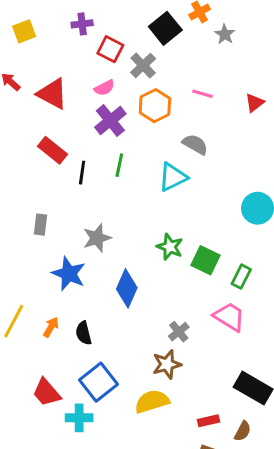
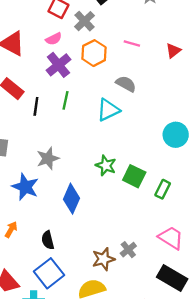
pink trapezoid: (229, 317) -> (171, 238), moved
gray cross: (179, 332) -> (128, 250), moved
black semicircle: (84, 333) -> (48, 240), moved

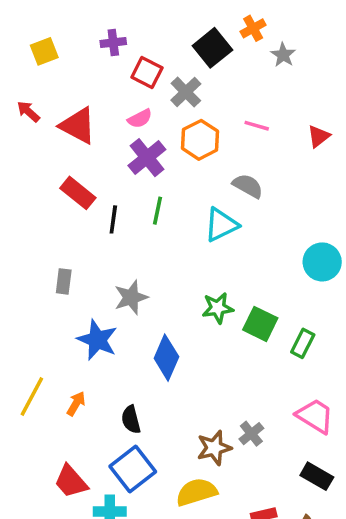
green star: (106, 166) -> (218, 308), turned -30
black rectangle: (172, 278) -> (317, 476), size x0.7

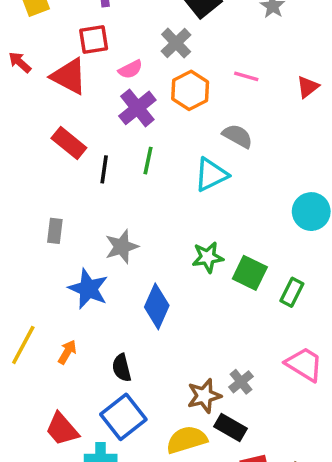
red square: (147, 73) -> (94, 39), moved, turned -36
black rectangle: (317, 476) -> (230, 427), moved

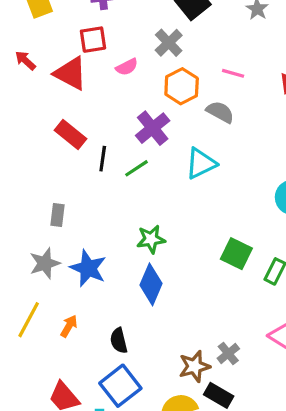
purple cross: (137, 108) -> (153, 128), moved
gray semicircle: (237, 136) -> (220, 112), moved
green line: (148, 161) -> (136, 168), moved, turned 45
gray star: (122, 247) -> (45, 263), moved
green star: (208, 257) -> (151, 239), moved

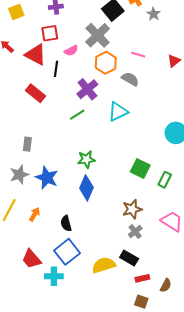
gray cross: (169, 43) -> (98, 35), size x1.4
black line: (103, 159) -> (56, 69), moved
brown star: (194, 366) -> (132, 209), moved

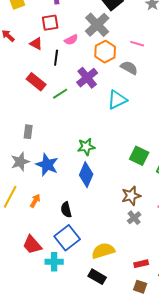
red triangle: (36, 55) -> (36, 44), size x0.6
green line: (77, 115) -> (60, 94), moved
black rectangle: (129, 258) -> (97, 277), moved

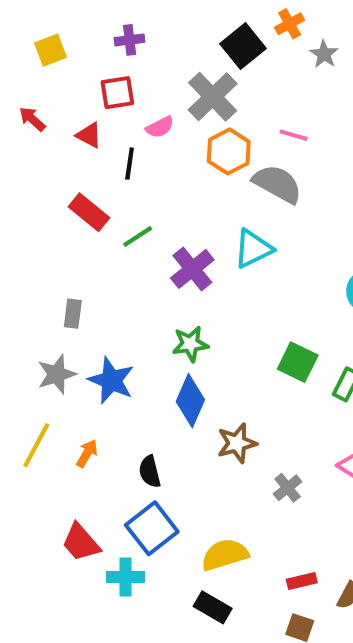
gray semicircle: (129, 68) -> (277, 184), size x1.4
purple cross: (87, 78) -> (192, 269), moved
brown star: (131, 196) -> (237, 443), moved

